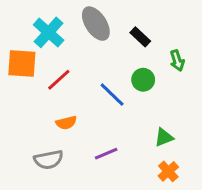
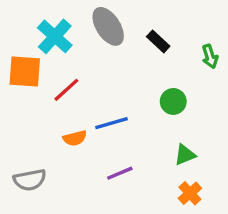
green arrow: (177, 61) -> (210, 56), moved
green circle: (143, 80) -> (173, 101), moved
blue line: (112, 95) -> (111, 123), moved, turned -60
gray semicircle: (49, 160) -> (30, 180), moved

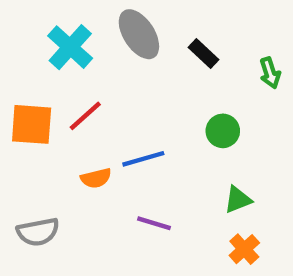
orange square: (25, 71) -> (32, 124), moved
purple line: (120, 173) -> (154, 223), turned 40

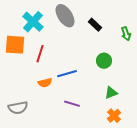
red line: (85, 116) -> (40, 54), turned -30
orange square: (32, 124) -> (15, 45), moved

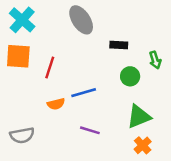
cyan cross: (33, 22) -> (22, 20), moved
black rectangle: (95, 25) -> (119, 45), moved, turned -40
green arrow: (126, 34) -> (155, 60), moved
green triangle: (111, 93) -> (139, 117), size x1.5

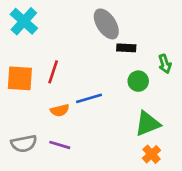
gray ellipse: (81, 20) -> (106, 24), moved
orange square: (18, 56) -> (20, 78), moved
purple line: (90, 130) -> (60, 145), moved

